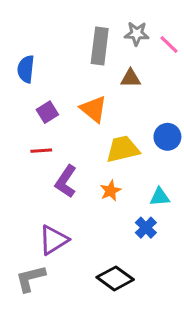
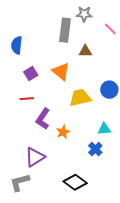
gray star: (137, 34) -> (84, 14), moved
orange star: (110, 191) -> (63, 132), moved

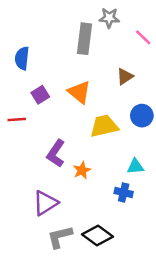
brown triangle: (85, 51) -> (125, 76), moved, turned -32
red line: (27, 99) -> (17, 120), moved
blue cross: (95, 149) -> (124, 192), turned -32
gray L-shape: (20, 182) -> (60, 237), moved

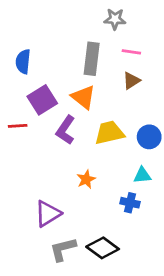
pink line: (143, 37) -> (131, 52), moved, turned -36
gray rectangle: (85, 39) -> (92, 59), moved
purple square: (40, 95) -> (42, 100), size x1.5
blue circle: (142, 116) -> (149, 137), moved
purple L-shape: (56, 153) -> (66, 130), moved

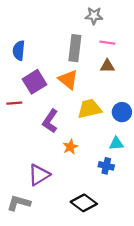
brown triangle: (131, 81) -> (107, 66), turned 32
purple L-shape: (66, 130) -> (50, 121), moved
gray L-shape: (63, 249) -> (19, 203), moved, turned 30

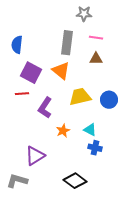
purple square: (34, 82) -> (31, 73), turned -30
red line: (14, 103) -> (22, 94), moved
cyan triangle: (116, 143) -> (90, 130), moved, turned 32

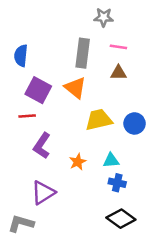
purple L-shape: (45, 108) -> (42, 146), moved
cyan triangle: (90, 130) -> (111, 161), turned -32
black diamond: (75, 181) -> (121, 219), moved

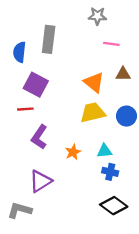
gray rectangle: (83, 53) -> (49, 39), moved
brown triangle: (118, 73) -> (123, 74), moved
orange triangle: (75, 88) -> (94, 82), moved

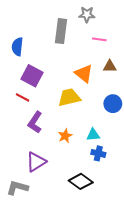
gray rectangle: (49, 39) -> (61, 31), moved
red line: (25, 109) -> (23, 97), turned 32
yellow trapezoid: (93, 113) -> (69, 97), moved
black diamond: (114, 206) -> (81, 181), moved

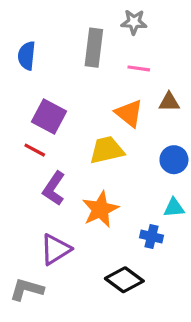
pink line: (99, 39) -> (139, 68), moved
blue semicircle: (17, 47) -> (27, 56), moved
cyan triangle: (93, 135) -> (174, 208), moved
orange star: (65, 136) -> (100, 209), size x1.6

